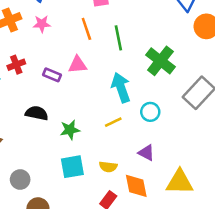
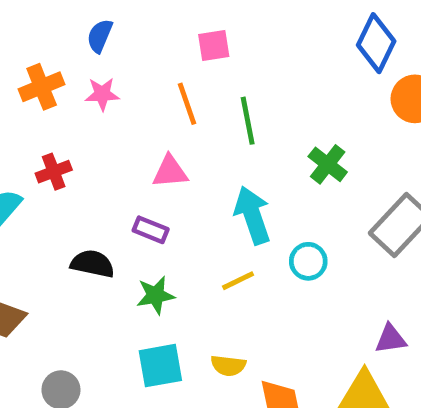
green cross: (160, 61) -> (328, 164), size x0.7
purple rectangle: (52, 75) -> (151, 230), moved
purple triangle: (146, 153) -> (391, 339), moved, turned -36

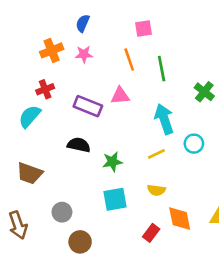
red cross: (54, 172) -> (45, 89), moved
purple rectangle: (151, 230) -> (88, 106), moved, size x1.5
yellow semicircle: (228, 366) -> (156, 190), moved

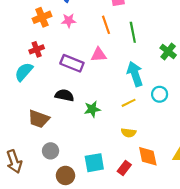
brown trapezoid: (30, 173) -> (39, 119), moved
cyan square: (115, 199) -> (94, 163), moved

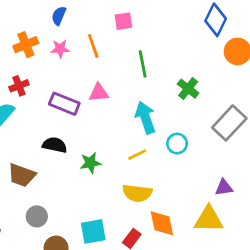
orange line: (106, 25) -> (93, 46), moved
yellow semicircle: (129, 133) -> (137, 193), size x1.5

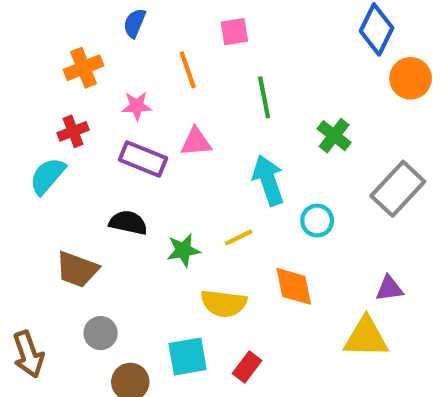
pink star: (60, 49) -> (137, 106), moved
yellow line: (137, 155) -> (239, 238), moved
yellow semicircle: (137, 193) -> (224, 303), moved
orange diamond: (162, 223) -> (294, 286), moved

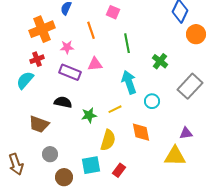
pink square: (234, 32) -> (113, 12), turned 32
orange cross: (84, 68) -> (42, 29), size x1.4
yellow semicircle: (224, 303) -> (108, 140), turned -80

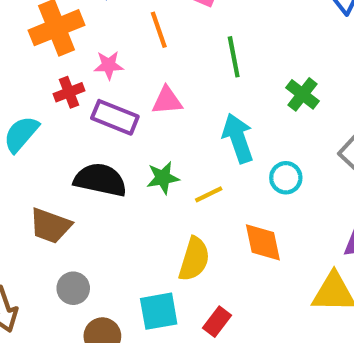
red cross: (37, 59) -> (69, 92), moved
black semicircle: (63, 102) -> (100, 180), size x1.4
green star: (89, 115) -> (163, 178), moved

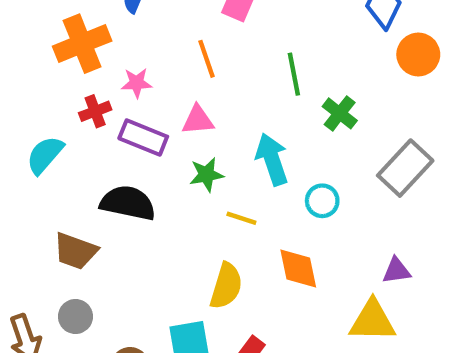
orange line: (159, 30) -> (206, 59), moved
green line: (234, 57) -> (294, 74), moved
green star: (163, 178) -> (206, 175), moved
yellow line: (209, 194) -> (241, 218), turned 44
gray circle: (73, 288) -> (75, 317), moved

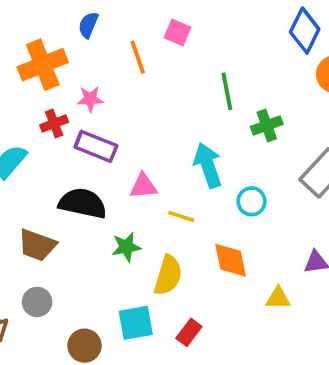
orange line: (206, 59) -> (138, 57), moved
green cross: (340, 113) -> (267, 125), turned 32
pink triangle: (198, 120) -> (143, 186), moved
green star: (206, 175) -> (126, 247), moved
yellow triangle: (372, 321) -> (278, 298), moved, size x0.6

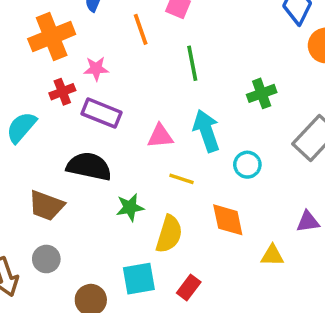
green line: (227, 91) -> (192, 63), moved
pink triangle: (143, 186) -> (160, 136), moved

